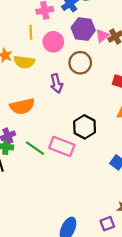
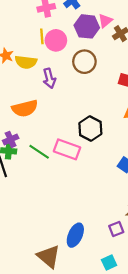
yellow line: (31, 32) -> (42, 36), moved
pink triangle: (102, 36) -> (105, 21), moved
purple arrow: (56, 83) -> (49, 78), moved

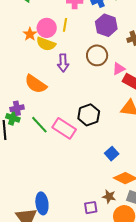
pink triangle: (105, 21) -> (119, 69), moved
pink circle: (56, 40) -> (47, 28), moved
orange semicircle: (25, 108) -> (36, 84), turned 35
blue ellipse: (75, 235) -> (42, 203), moved, turned -45

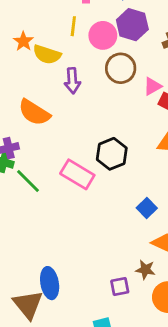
pink circle: (47, 28) -> (103, 35), moved
green line: (39, 125) -> (28, 181), moved

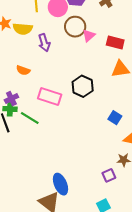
pink triangle: (152, 86) -> (89, 36), moved
orange semicircle: (34, 113) -> (23, 70), size x0.6
pink rectangle: (77, 174) -> (50, 97), moved

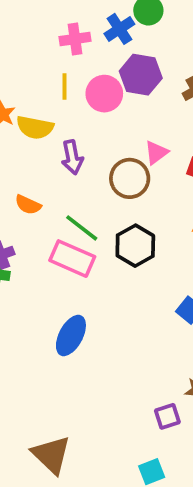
brown circle: (75, 27) -> (130, 178), moved
green line: (30, 118) -> (82, 228), moved
blue ellipse: (60, 184) -> (71, 335), moved, turned 45

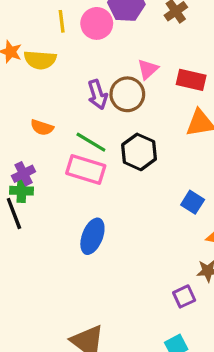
purple arrow: (72, 157) -> (98, 95), moved

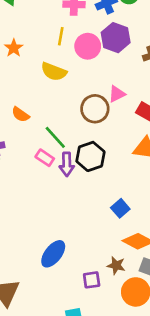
yellow semicircle: (40, 60) -> (54, 72), moved
purple arrow: (98, 95) -> (67, 164), moved
pink rectangle: (86, 169) -> (45, 158), size x0.6
blue ellipse: (92, 236) -> (53, 254), moved

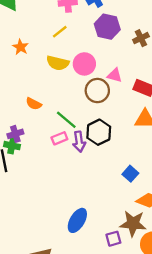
yellow line: (61, 36) -> (60, 32), turned 49
pink circle: (88, 46) -> (84, 64), moved
pink triangle: (117, 94) -> (115, 75), turned 49
pink rectangle: (45, 158) -> (59, 138), turned -49
brown star: (116, 265) -> (133, 224), size x1.6

